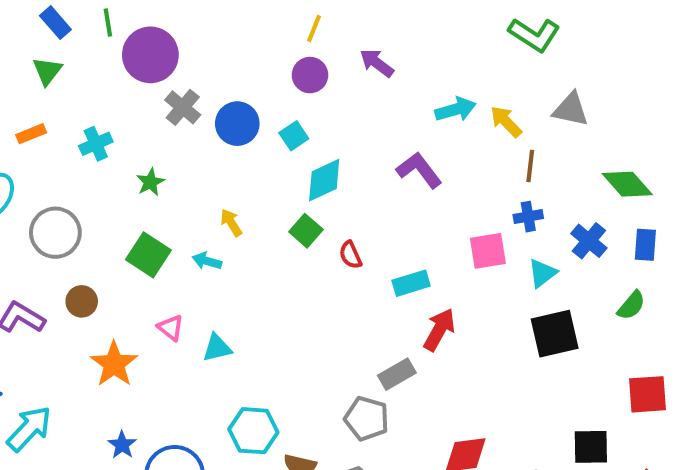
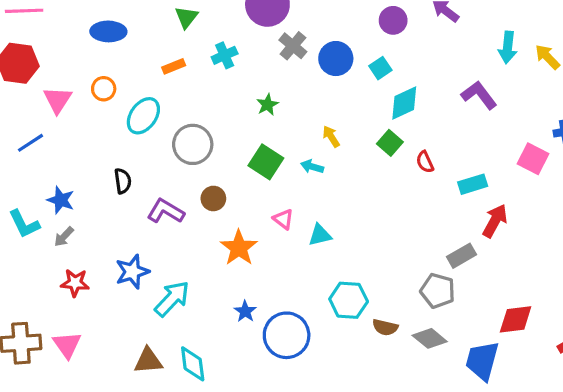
cyan arrow: (455, 109) -> (508, 47), turned 112
cyan cross: (96, 144) -> (225, 55), moved
pink square: (488, 251) -> (533, 159), turned 36

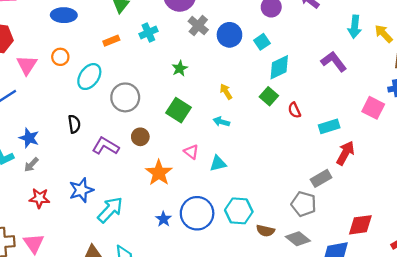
cyan arrow: (312, 167) -> (221, 122), moved
blue circle: (287, 335) -> (197, 213), moved

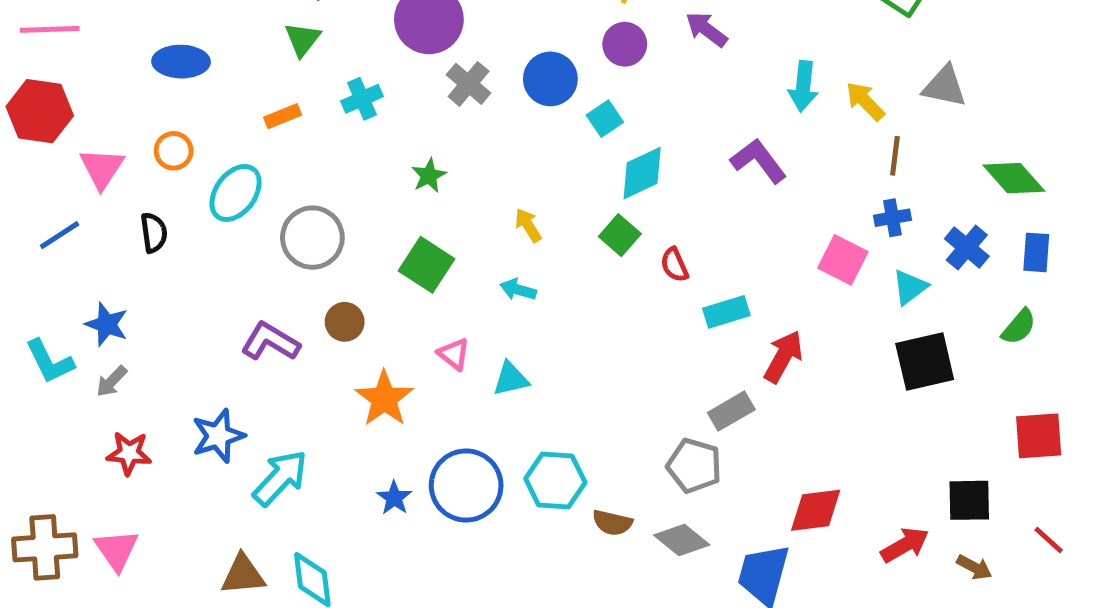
blue circle: (229, 35) -> (550, 79), moved
black semicircle: (74, 124) -> (154, 233), moved
cyan rectangle: (329, 126) -> (726, 312), moved

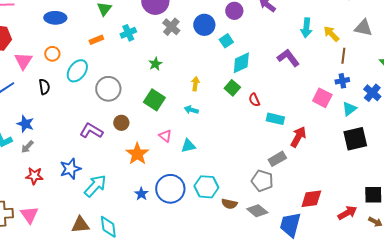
yellow arrow: (528, 225) -> (195, 84), turned 40
cyan rectangle: (726, 312) -> (275, 119), turned 30

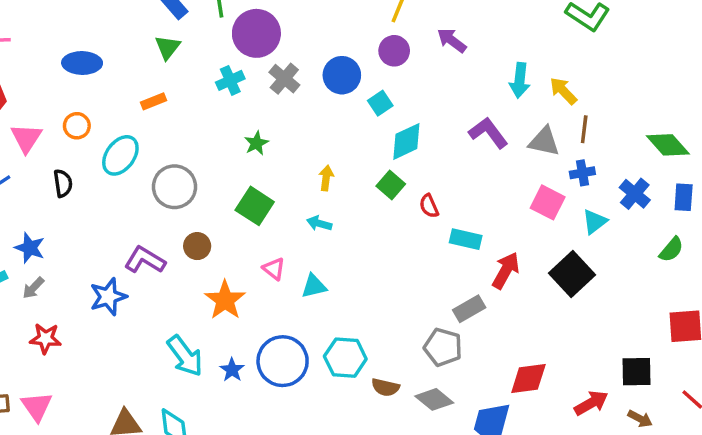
gray triangle: (363, 28) -> (544, 141), moved
cyan cross: (128, 33) -> (230, 80), moved
black square: (355, 139) -> (572, 274), moved, turned -30
blue star: (70, 169) -> (108, 297), moved
cyan arrow: (95, 186) -> (185, 356), moved, turned 100

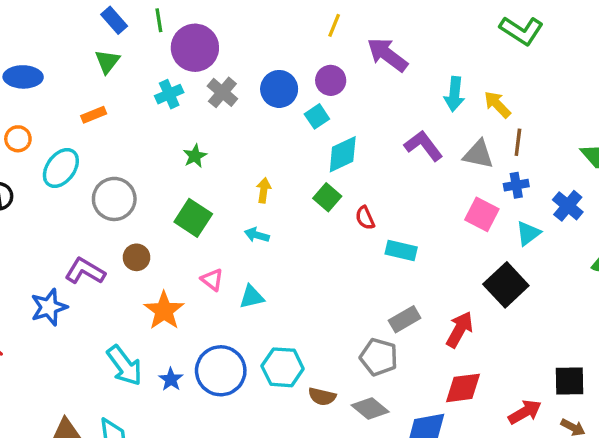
purple arrow: (452, 40) -> (387, 55), size x1.4
purple circle: (394, 51) -> (331, 80), moved
red arrow: (506, 270) -> (460, 330), moved

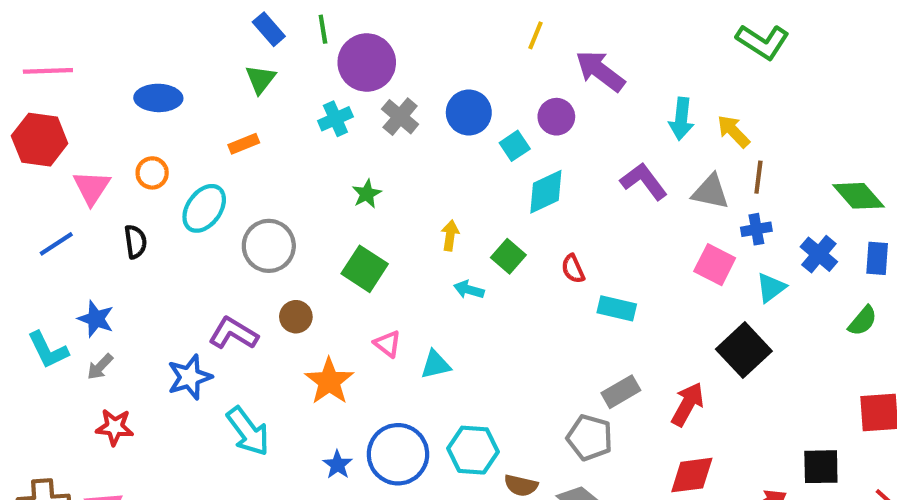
purple circle: (331, 80) -> (556, 117), moved
green square: (327, 197) -> (508, 256), moved
cyan arrow: (257, 235) -> (469, 290), moved
cyan arrow: (124, 366) -> (248, 431), moved

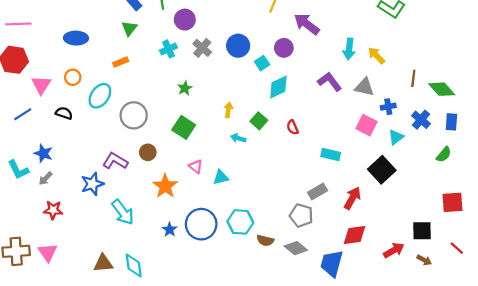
purple circle: (367, 63) -> (185, 20), size x0.7
brown line: (758, 177) -> (413, 78), moved
black semicircle: (135, 242) -> (64, 113), turned -63
cyan rectangle: (617, 308) -> (331, 155), moved

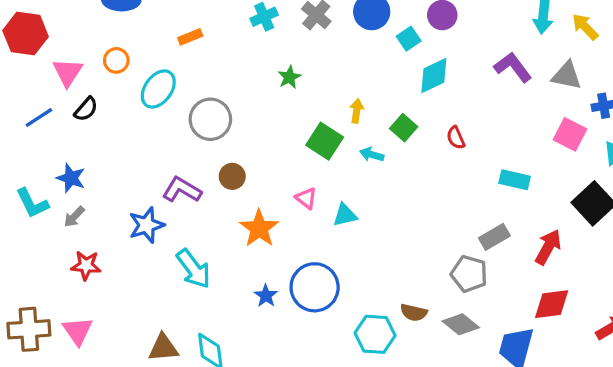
black semicircle: (64, 113) -> (86, 109), moved, turned 112
green square: (184, 127) -> (325, 141), moved
cyan hexagon: (240, 222) -> (375, 334), moved

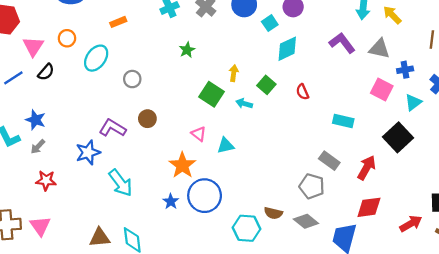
gray circle: (210, 119) -> (132, 79), size x0.6
orange star: (259, 228) -> (182, 165), moved
gray rectangle: (494, 237) -> (329, 161), turned 66

